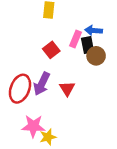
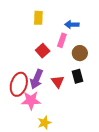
blue arrow: (94, 30) -> (72, 25), moved
black rectangle: (88, 45) -> (77, 76), moved
pink star: (33, 126) -> (31, 101), moved

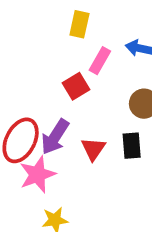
pink rectangle: (62, 40) -> (100, 61), moved
pink star: (31, 101) -> (37, 175), turned -30

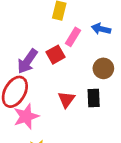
purple arrow: (55, 137) -> (27, 61), moved

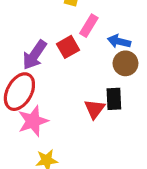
blue arrow: (101, 29) -> (119, 41), moved
red triangle: (66, 99) -> (95, 109), moved

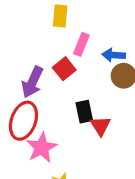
black rectangle: (114, 99) -> (84, 112), moved

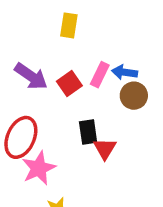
pink rectangle: (81, 44) -> (100, 75), moved
purple arrow: (32, 82) -> (31, 76), moved, turned -84

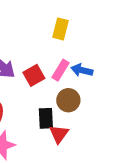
yellow rectangle: (69, 25) -> (60, 29), moved
brown circle: (134, 96) -> (68, 100), moved

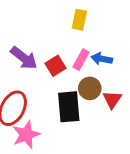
black rectangle: (46, 118) -> (69, 107), size x1.5
red triangle: (59, 134) -> (112, 100), moved

